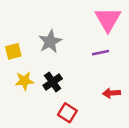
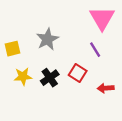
purple line: (100, 53) -> (95, 50), turned 70
red square: (67, 113) -> (78, 73), moved

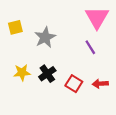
yellow square: (12, 49) -> (15, 27), moved
red square: (78, 73) -> (74, 84), moved

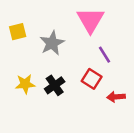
pink triangle: (97, 17) -> (90, 20), moved
red square: (74, 84) -> (92, 79), moved

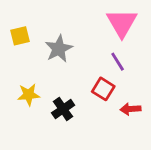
pink triangle: (90, 20) -> (122, 23), moved
black cross: (55, 85) -> (63, 109), moved

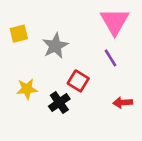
red square: (103, 89) -> (78, 81), moved

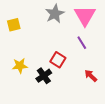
gray star: (55, 46) -> (55, 14), moved
red arrow: (123, 103) -> (91, 76), turned 48

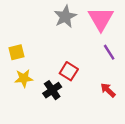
yellow square: (14, 25) -> (17, 52), moved
purple line: (82, 43) -> (109, 52), moved

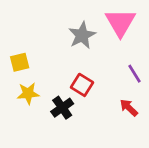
gray star: (65, 17) -> (82, 35), moved
purple line: (109, 52) -> (135, 74), moved

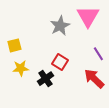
red arrow: (129, 108) -> (94, 79), size x1.5

